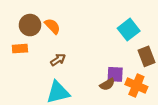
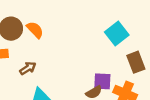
brown arrow: (58, 60) -> (28, 68), moved

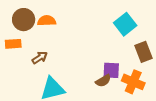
orange semicircle: (35, 30) -> (47, 21), turned -48

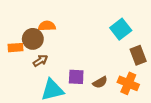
brown circle: (24, 20) -> (33, 39), moved
purple square: (111, 70) -> (76, 77), moved

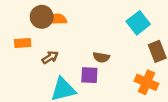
brown circle: (33, 39) -> (42, 17), moved
brown semicircle: (100, 82) -> (101, 57), moved, turned 40

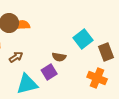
cyan square: (138, 23) -> (83, 39), moved
purple square: (89, 75) -> (49, 72), turned -35

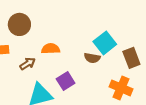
orange semicircle: (22, 25) -> (51, 49), moved
brown semicircle: (59, 57) -> (92, 58), moved

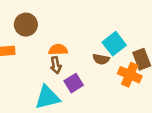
brown arrow: (28, 64) -> (56, 65), moved, turned 112
orange cross: (121, 88) -> (130, 75), moved

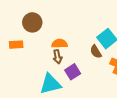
brown semicircle: (101, 59) -> (96, 52), turned 48

